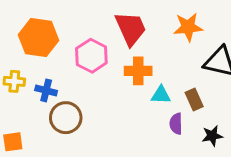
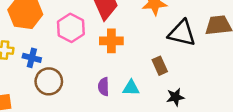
cyan triangle: (161, 95) -> (131, 88), moved
purple semicircle: (176, 124) -> (104, 87), moved

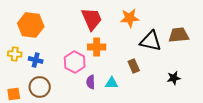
pink hexagon: (71, 28) -> (75, 62), moved
brown circle: (49, 81) -> (40, 87), moved
black star: (175, 97) -> (174, 78), moved

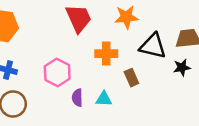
orange cross: (97, 47) -> (106, 54), moved
black star: (174, 78) -> (182, 67), moved

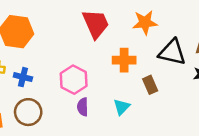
purple semicircle: (77, 98) -> (83, 107), moved
cyan triangle: (104, 99) -> (122, 107), turned -48

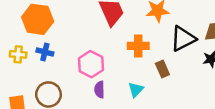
black triangle: (172, 52) -> (183, 39), turned -40
blue cross: (23, 77) -> (45, 52), moved

